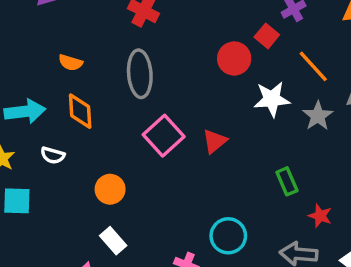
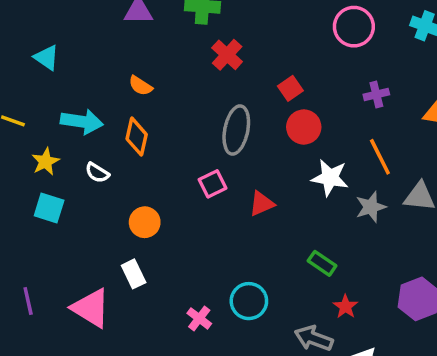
red square: (267, 36) -> (290, 88), moved
gray ellipse: (140, 74) -> (236, 130), moved
pink square: (164, 136) -> (213, 184), size x0.7
green rectangle: (287, 181) -> (322, 263), turned -48

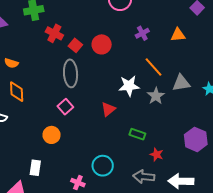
red square: (290, 88) -> (75, 45), moved
red circle: (304, 127) -> (102, 44), moved
red triangle: (262, 204) -> (108, 109), moved
orange circle: (145, 222) -> (52, 135), moved
white rectangle: (134, 274) -> (35, 168), turned 49

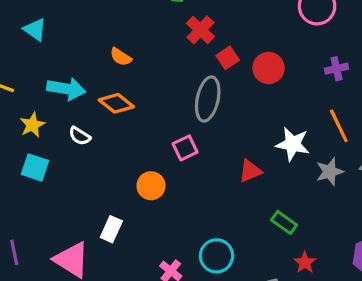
orange diamond: (17, 92) -> (116, 103), turned -65

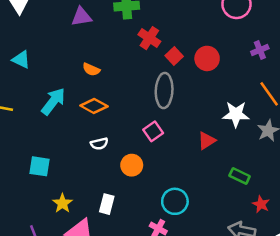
cyan arrow: (66, 89) -> (53, 101), turned -52
yellow star: (32, 125) -> (62, 203), moved
white semicircle: (80, 136) -> (99, 144), moved, turned -36
cyan circle: (217, 256) -> (175, 201), moved

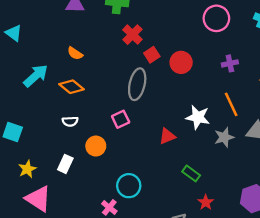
white rectangle: (107, 204) -> (65, 164), moved

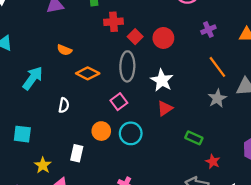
red cross: (132, 35) -> (114, 22), turned -36
orange diamond: (72, 87) -> (88, 73), moved
white star: (198, 117) -> (162, 80), moved, turned 30
white semicircle: (70, 121) -> (64, 105), moved, turned -64
cyan circle: (129, 186) -> (131, 133), moved

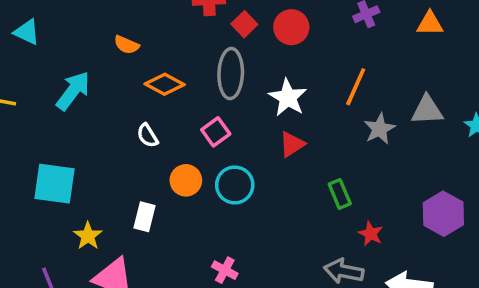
orange line: (217, 67) -> (356, 87), moved, turned 60
white semicircle: (64, 105) -> (147, 136), moved, turned 136
cyan square: (22, 134) -> (55, 184), size x1.4
green rectangle: (194, 138) -> (340, 194), turned 42

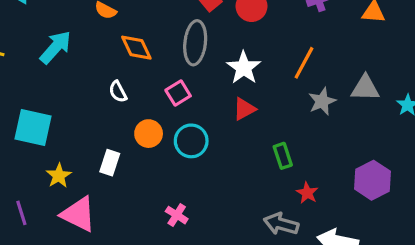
orange diamond: (165, 84) -> (136, 48), turned 32

